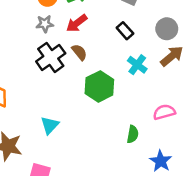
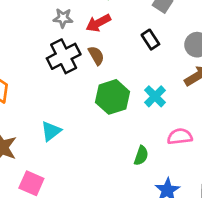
cyan cross: (137, 65) -> (155, 96), moved

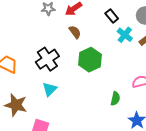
black cross: (64, 56) -> (47, 59), moved
cyan cross: (155, 96) -> (125, 35), moved

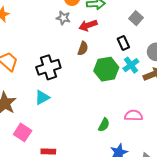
brown semicircle: (75, 32) -> (83, 48), turned 40
green hexagon: (90, 60) -> (106, 69), moved

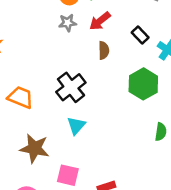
black rectangle: (123, 43) -> (140, 35), moved
green hexagon: (106, 69) -> (143, 84), moved

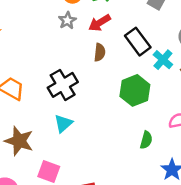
gray star: (68, 23) -> (67, 20), turned -30
black rectangle: (140, 35) -> (138, 42), size x1.5

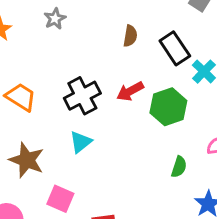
gray star: (67, 20) -> (55, 19), moved
red arrow: (100, 23) -> (130, 91), moved
brown semicircle: (100, 52) -> (130, 36), moved

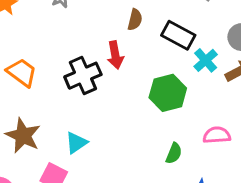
black rectangle: (175, 48) -> (178, 35), turned -32
red arrow: (130, 91) -> (115, 55), moved, turned -76
cyan triangle: (81, 142) -> (76, 143), moved

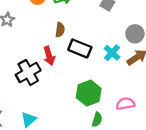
black rectangle: (178, 35) -> (80, 48), moved
green hexagon: (168, 93) -> (89, 93), moved

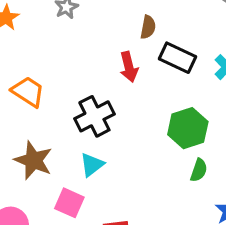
black cross: (28, 72) -> (94, 116), moved

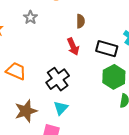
black rectangle: (178, 58) -> (107, 49), moved
brown star: (33, 160) -> (26, 111), turned -30

